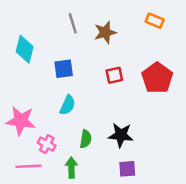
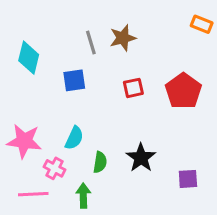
orange rectangle: (155, 21) -> (202, 24), moved
gray line: (73, 23) -> (91, 42), moved
cyan semicircle: (68, 105) -> (74, 138), moved
black star: (121, 135) -> (141, 158), turned 30
purple square: (127, 169) -> (188, 179), moved

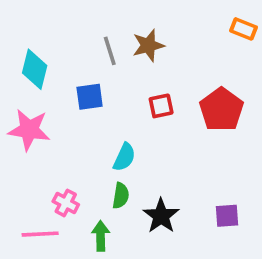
cyan semicircle: (74, 138) -> (124, 157), moved
pink star: (24, 141) -> (29, 130), moved
black star: (141, 158) -> (161, 216), moved

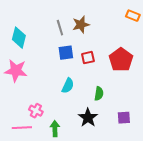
blue square: (90, 97) -> (66, 53), moved
green semicircle: (121, 196) -> (99, 94), moved

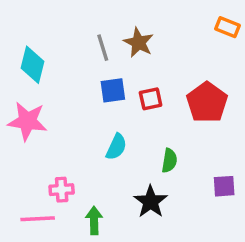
brown star: (81, 25) -> (139, 42), turned -30
pink cross: (36, 111) -> (62, 190), turned -32
purple square: (124, 118) -> (224, 186), moved

